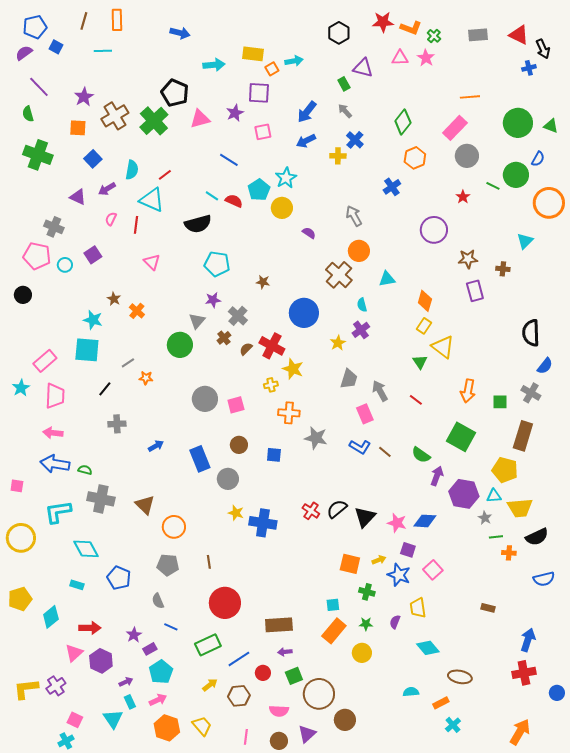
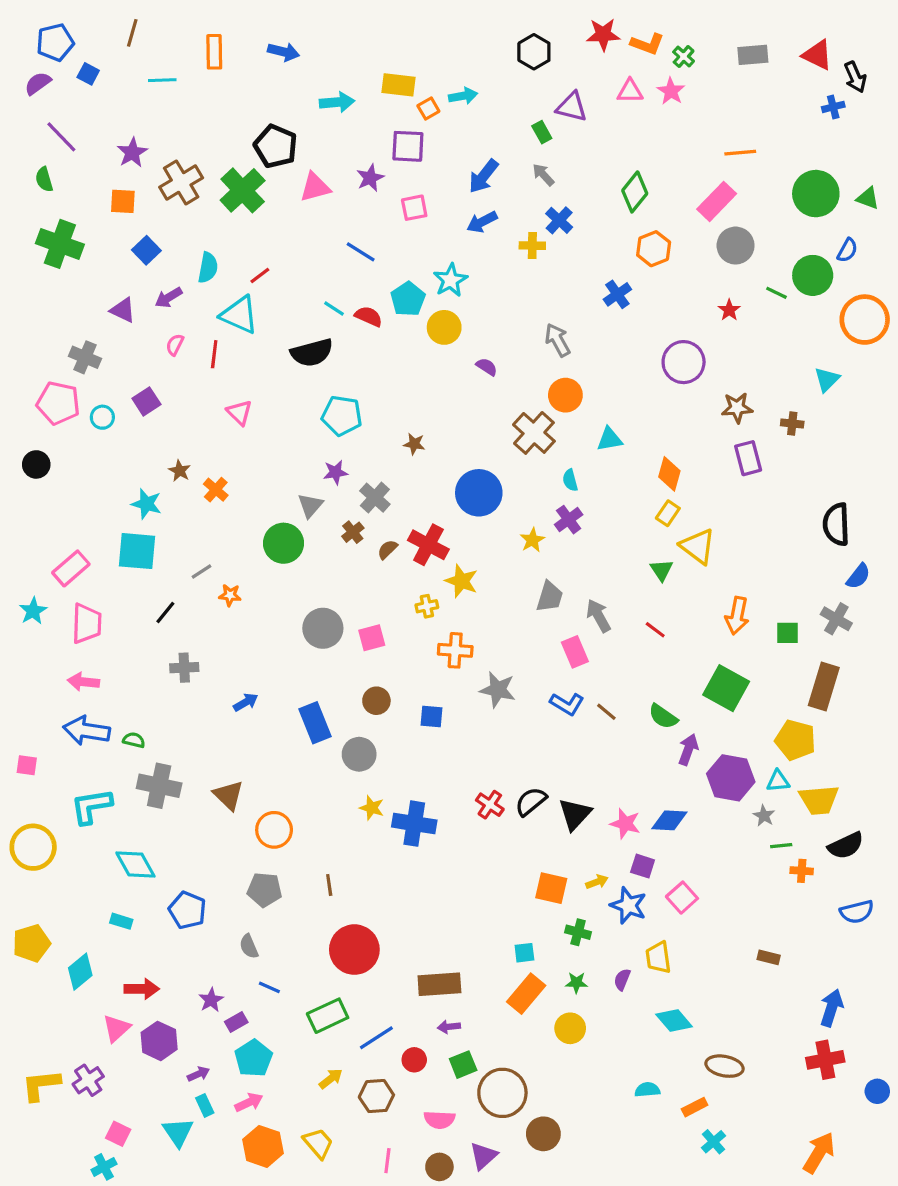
orange rectangle: (117, 20) -> (214, 52), moved

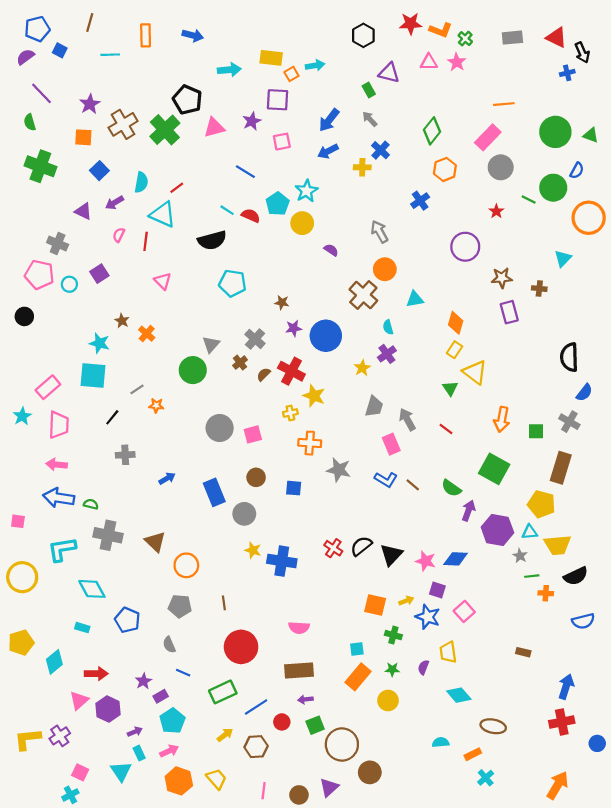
purple star: (335, 472) -> (294, 328), moved
pink semicircle: (439, 1120) -> (299, 628), moved

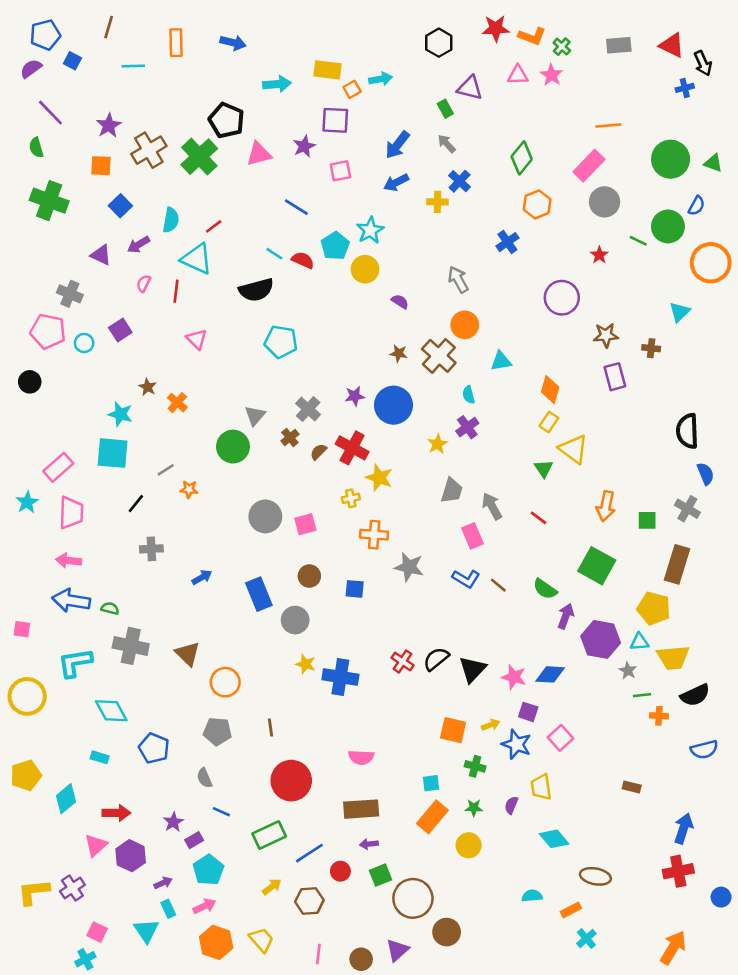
brown star: (282, 302) -> (399, 353), moved
blue semicircle: (584, 393) -> (705, 474), turned -60

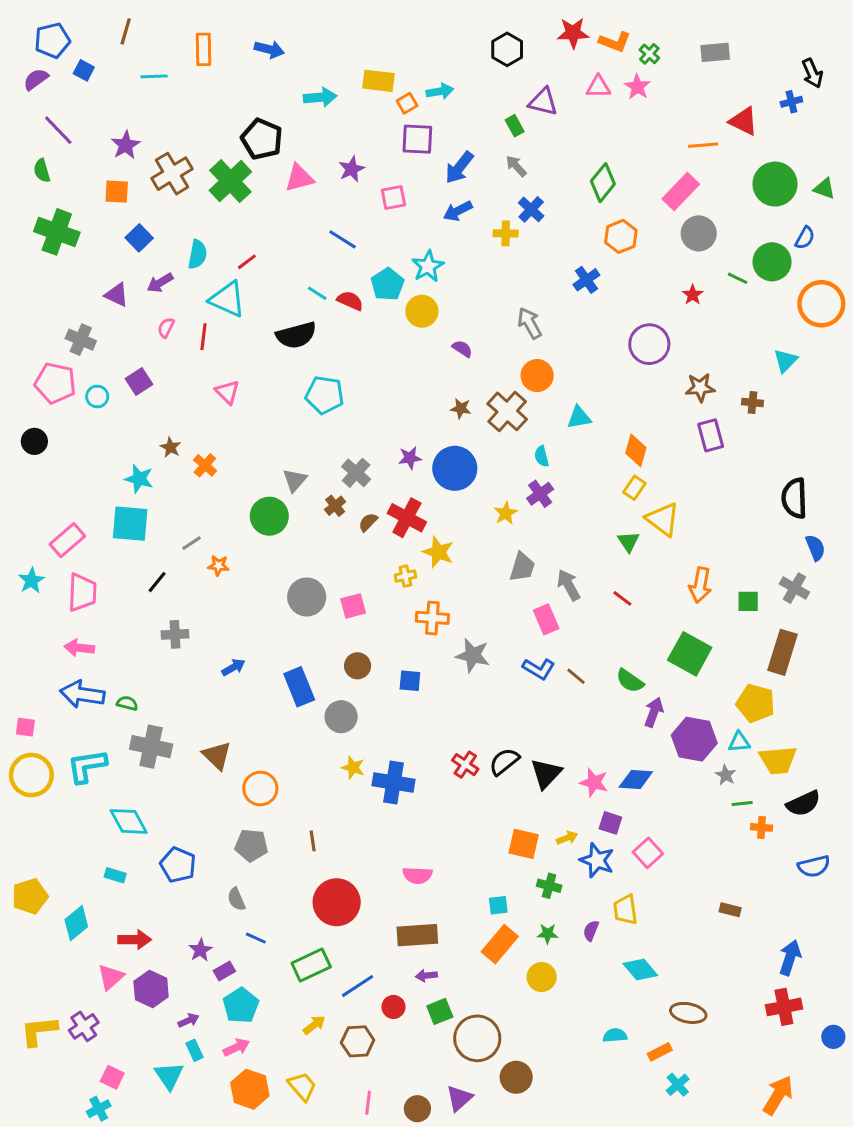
red triangle: (672, 45) -> (744, 121), moved
purple square: (335, 120) -> (417, 139), moved
yellow circle: (27, 696) -> (31, 775), moved

